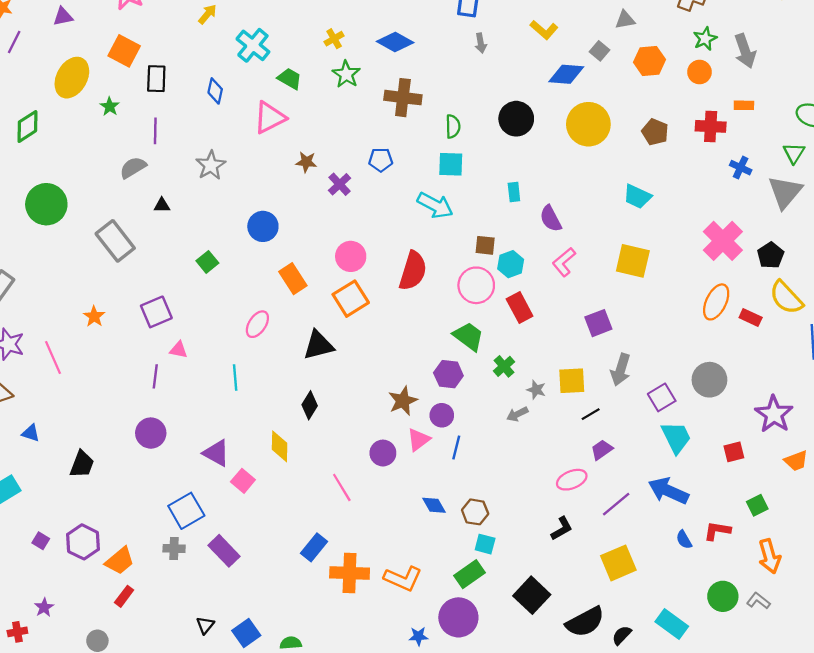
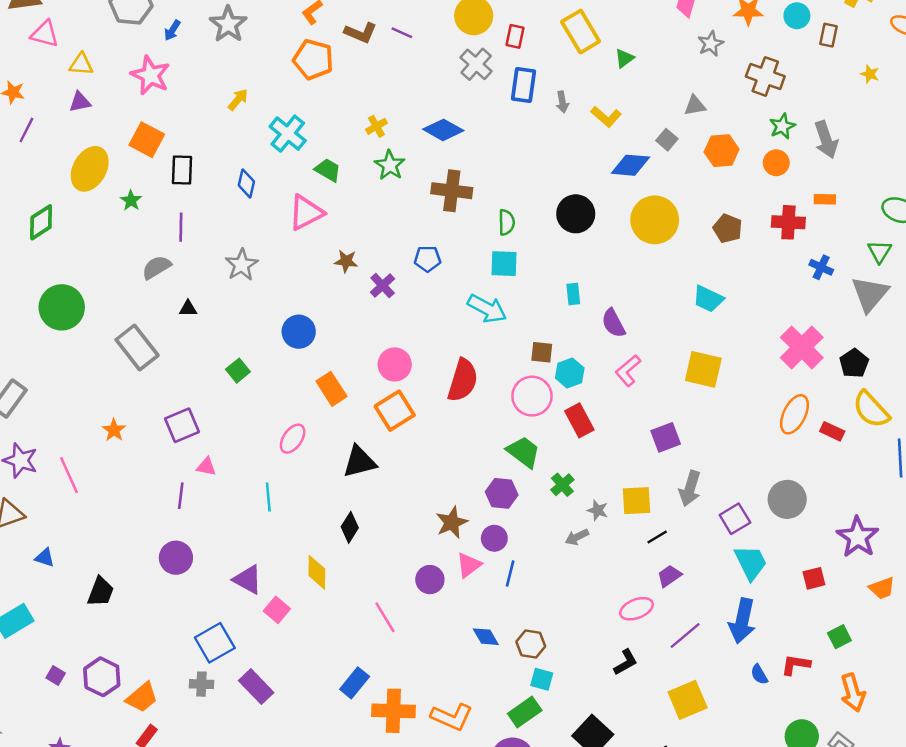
gray arrow: (481, 43) -> (562, 102), moved
blue arrow: (668, 491) -> (742, 621), turned -102

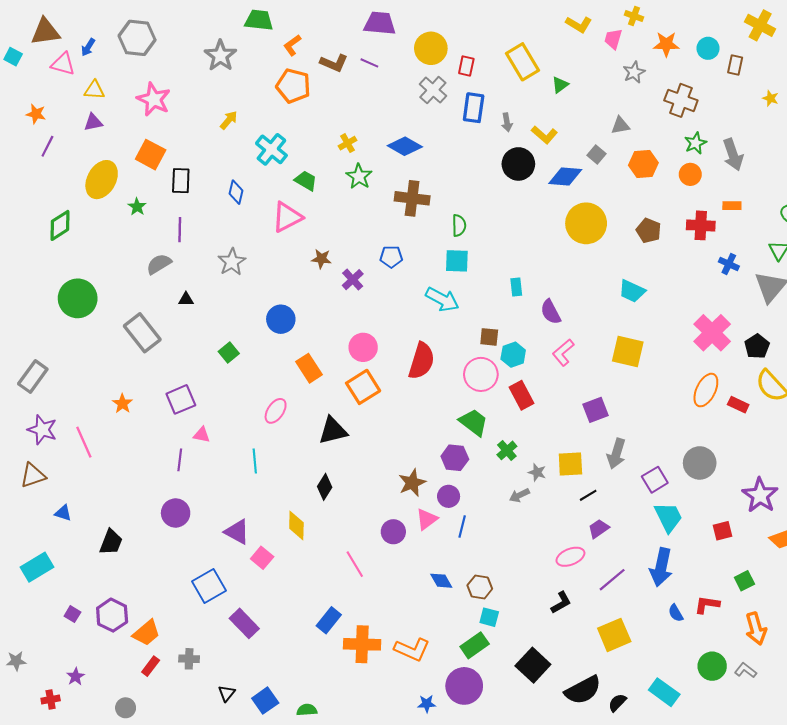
blue arrow: (172, 30) -> (88, 47), moved
black circle: (576, 214) -> (518, 164), moved
gray cross: (201, 684) -> (189, 659), moved

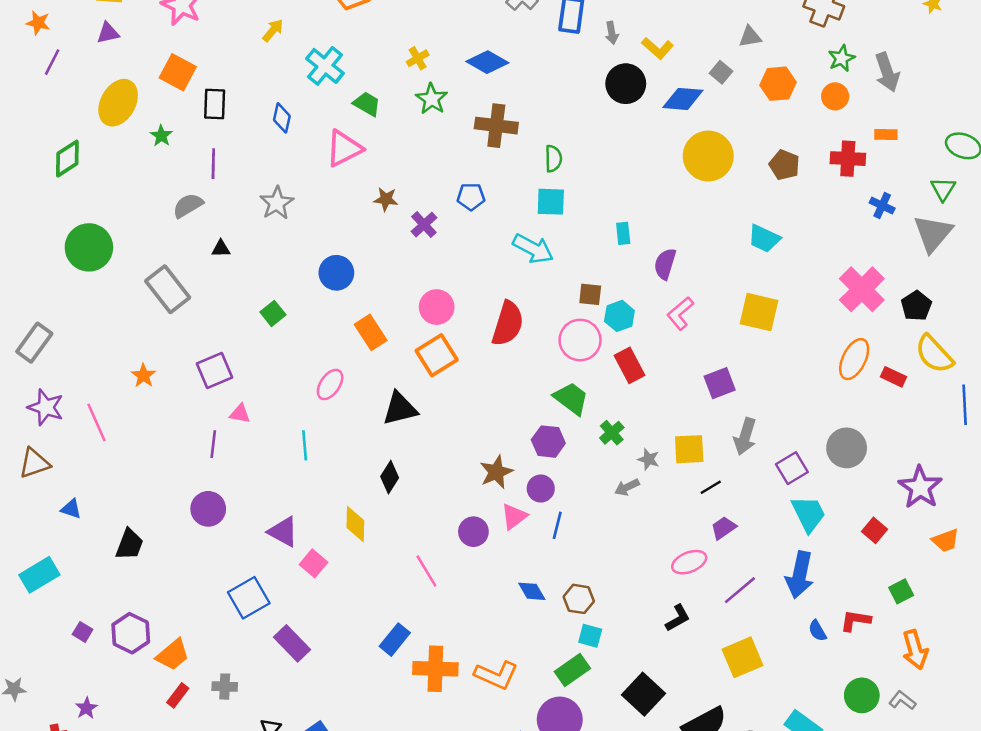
purple semicircle: (551, 312) -> (665, 264), turned 45
red square: (723, 531) -> (874, 530), turned -36

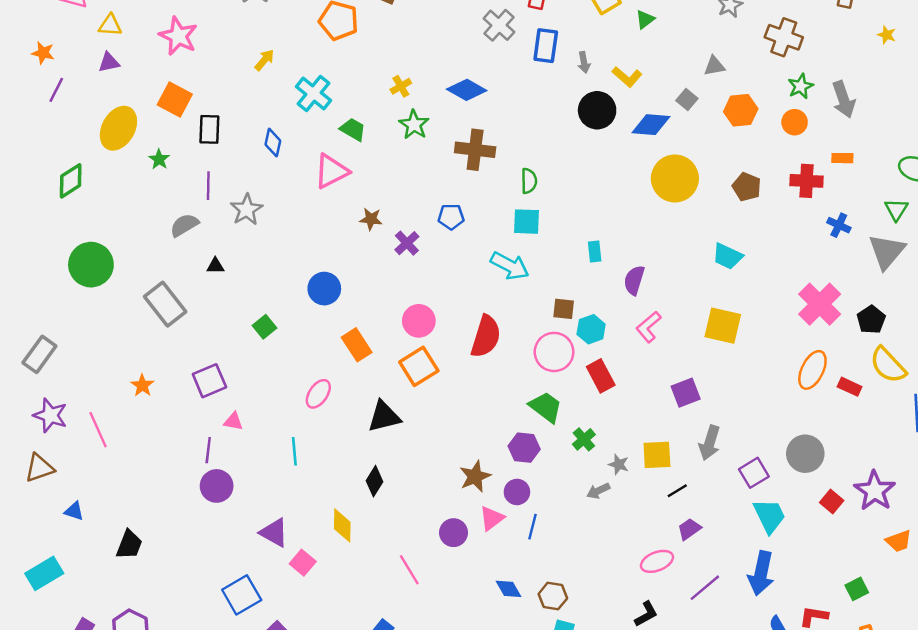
gray star: (277, 203) -> (246, 210), moved
purple circle: (208, 509) -> (217, 486), moved
red square: (874, 530) -> (832, 502), moved

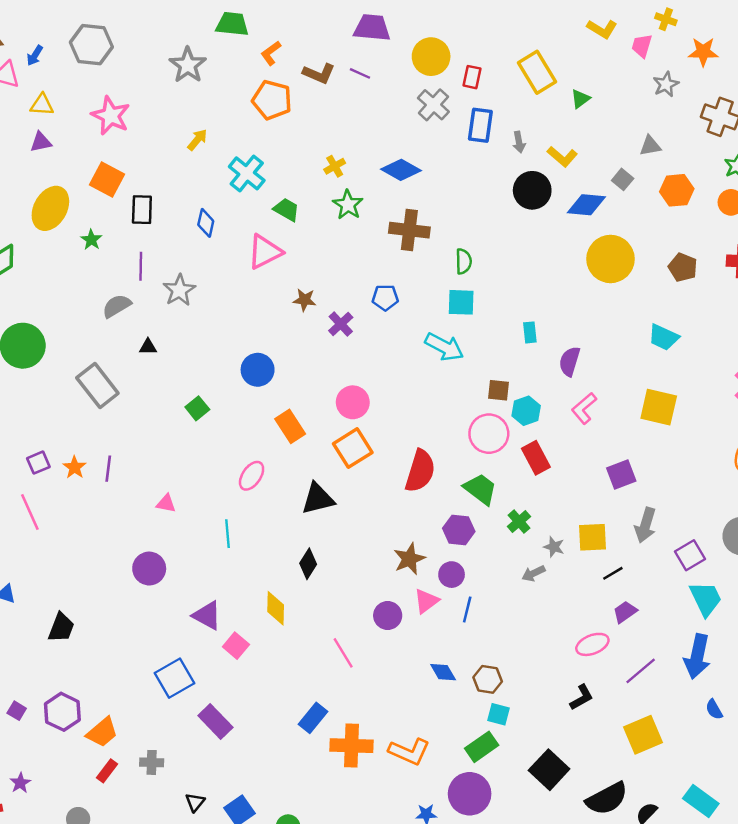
red semicircle: (486, 336) -> (420, 471), moved
purple square: (209, 381) -> (38, 463), moved, size x0.7
purple line: (208, 450) -> (108, 469), moved

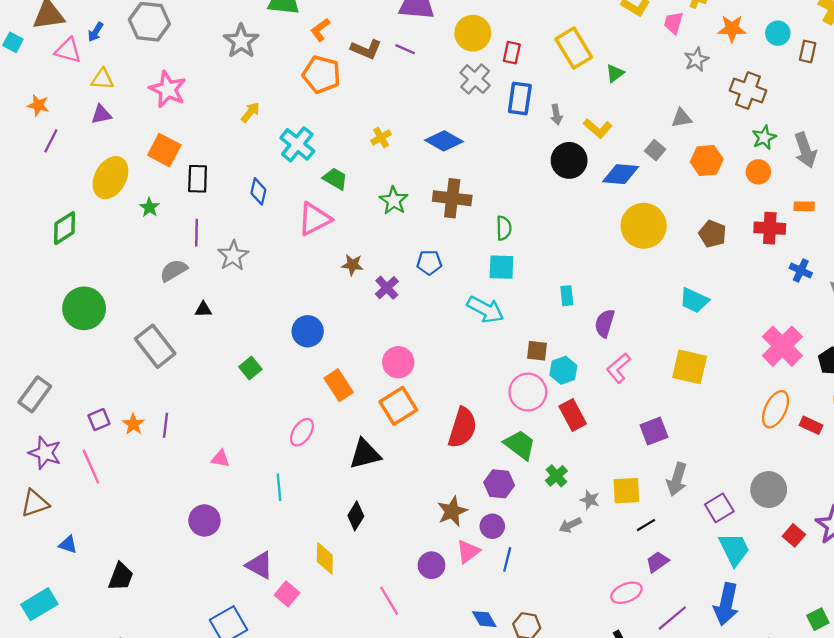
green star: (348, 205) -> (394, 201), moved

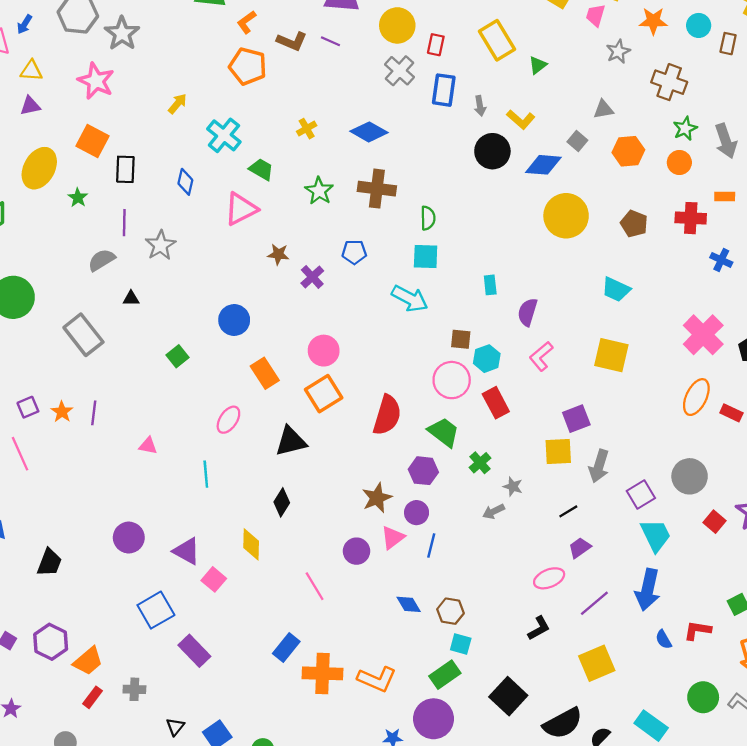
gray star: (241, 41) -> (122, 33), moved
yellow square: (626, 491) -> (558, 451), moved
purple circle: (204, 520) -> (129, 538), moved

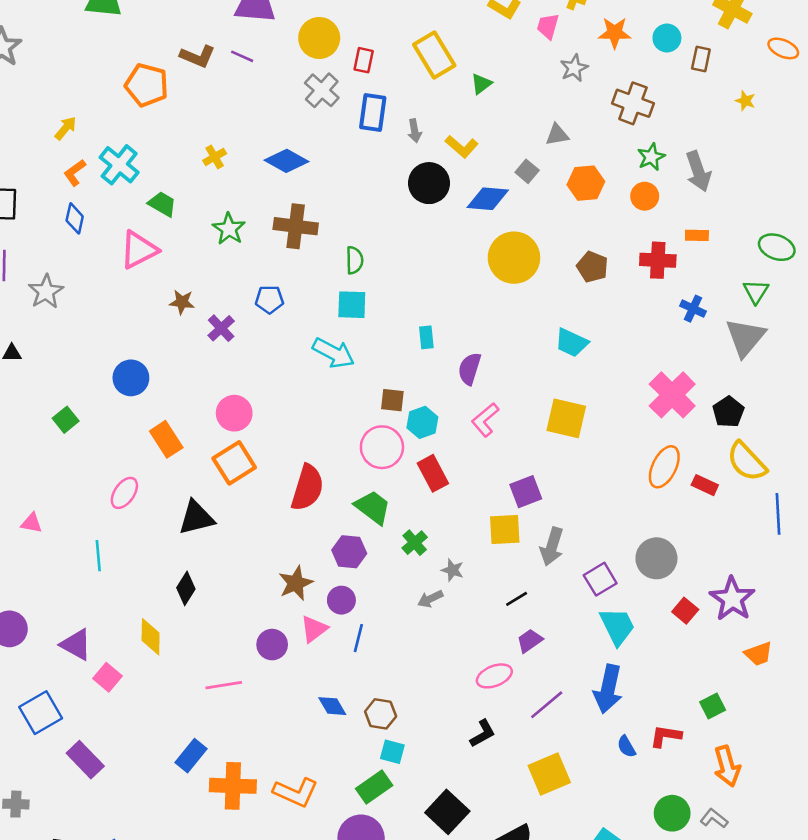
orange L-shape: (247, 22) -> (75, 173), moved
pink line: (315, 586) -> (224, 685), turned -68

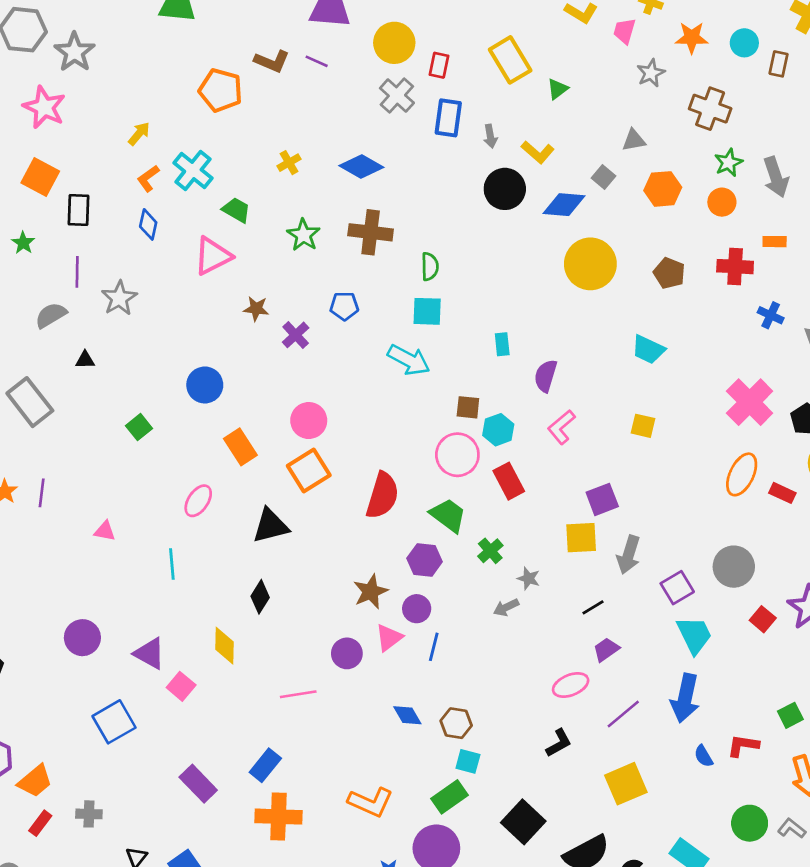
yellow square: (566, 418) -> (643, 426), size x0.6
purple rectangle: (85, 760) -> (198, 784), moved
orange cross: (233, 786) -> (278, 817), moved

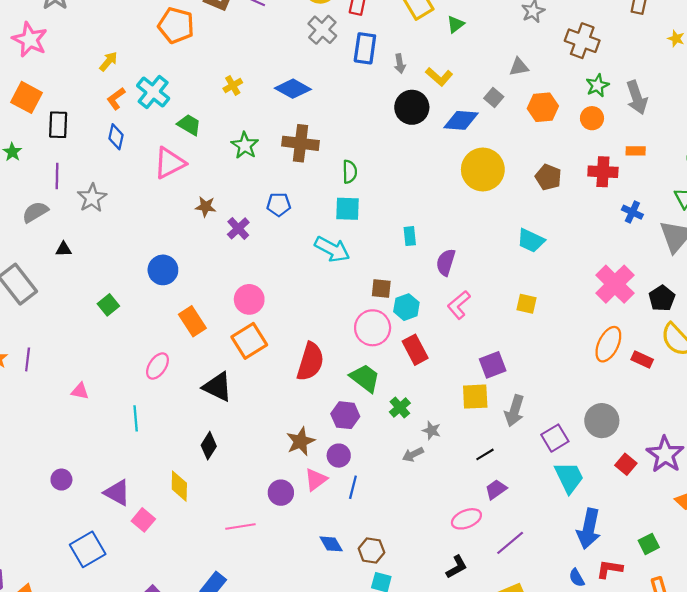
black triangle: (271, 526) -> (218, 387), turned 40
purple circle: (82, 638) -> (61, 480), size x0.7
blue arrow: (685, 698) -> (589, 529), moved

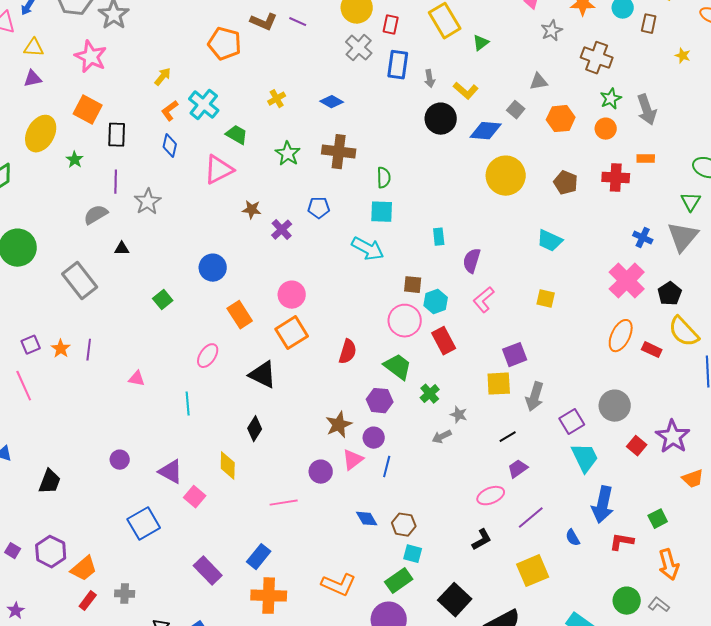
blue diamond: (293, 89) -> (332, 102), size x0.7
blue cross: (632, 212) -> (643, 238), moved
red semicircle: (310, 362) -> (348, 352), size x0.7
blue semicircle: (577, 578) -> (573, 538), moved

